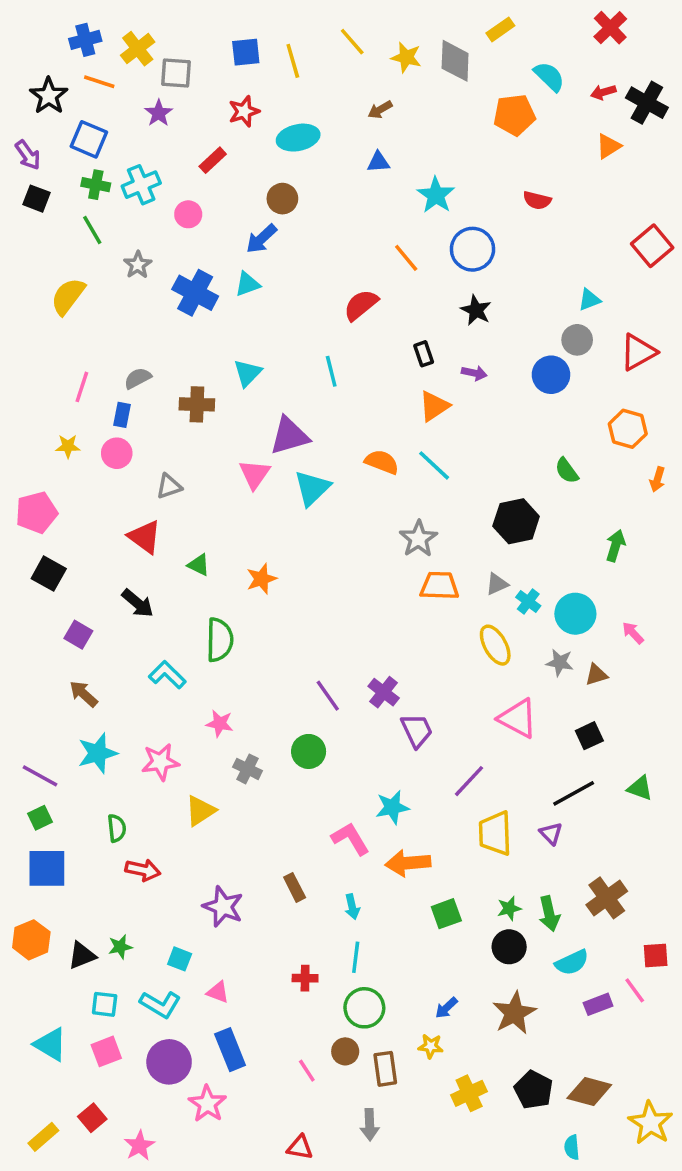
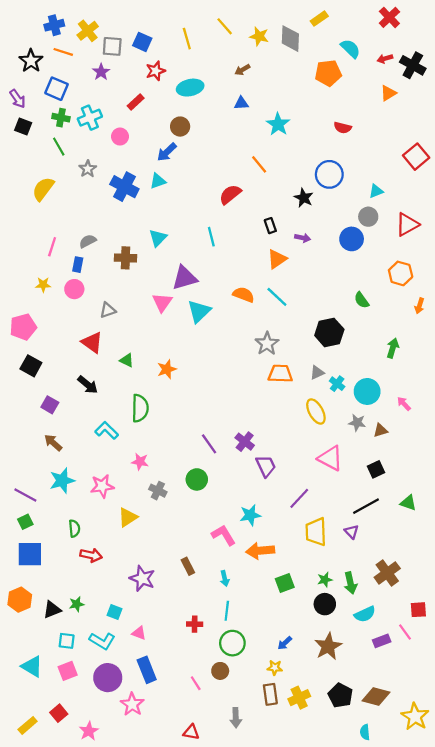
blue square: (246, 52) -> (142, 42), moved, turned 30
blue circle: (472, 249) -> (329, 174), moved
brown rectangle: (385, 1069) -> (270, 694), moved

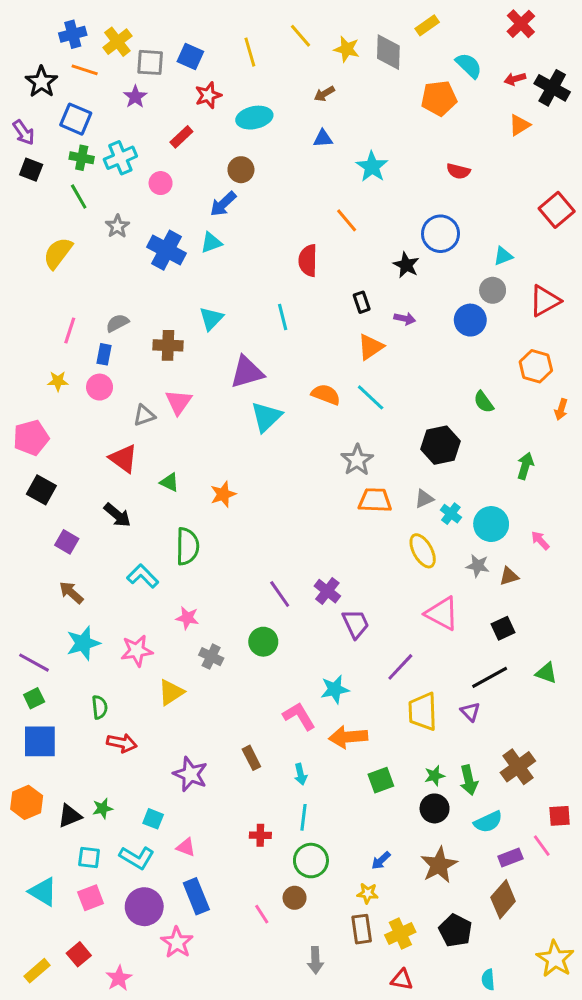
red semicircle: (230, 194) -> (308, 261), turned -50
pink triangle: (162, 302) -> (178, 402), moved
brown diamond: (376, 697) -> (503, 899), moved, turned -64
red triangle: (191, 732) -> (402, 980), moved

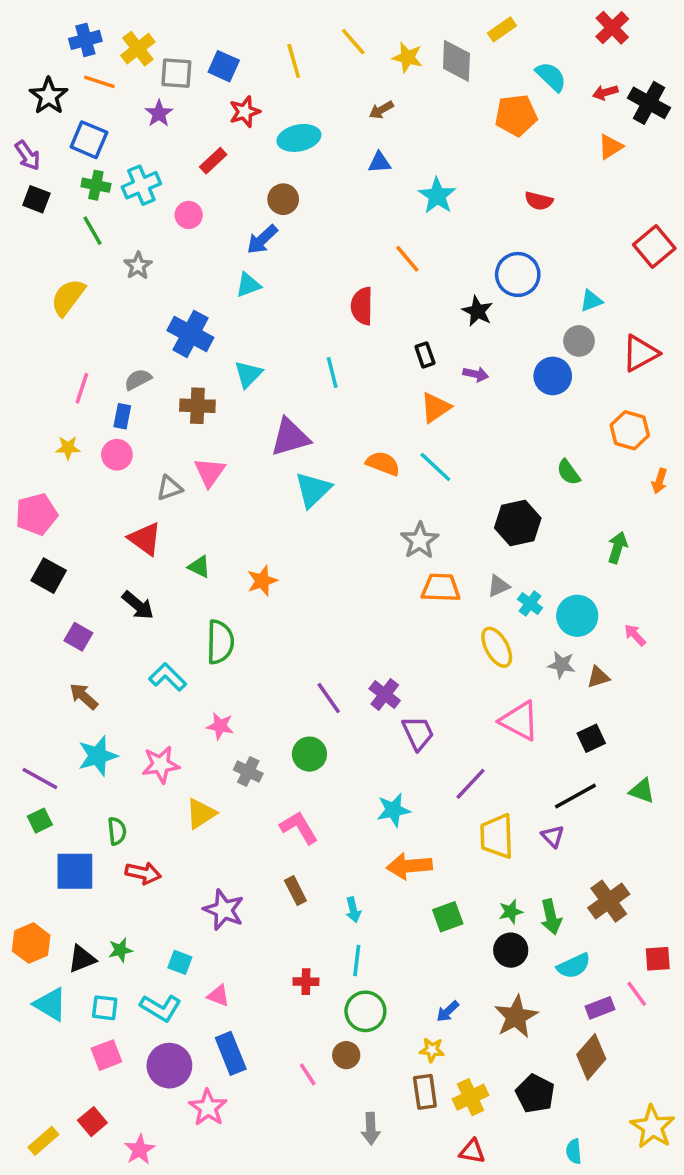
blue cross: (167, 250) -> (190, 334), moved
pink L-shape: (299, 716) -> (299, 828), moved
blue square: (40, 741) -> (75, 871), moved
cyan triangle: (43, 892) -> (50, 1004), moved

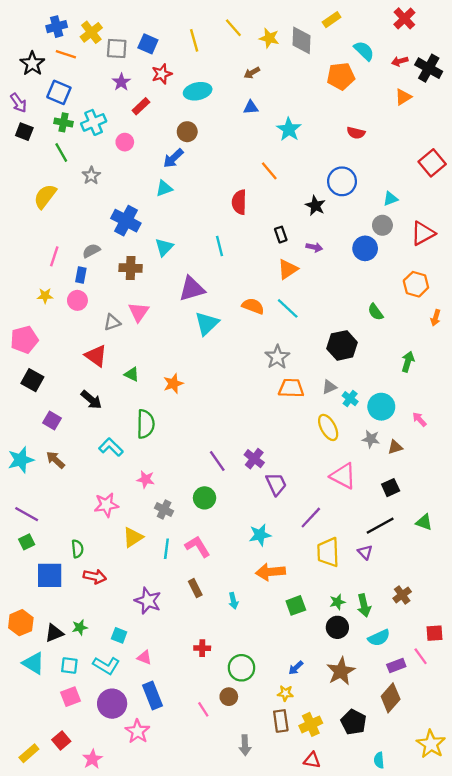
purple star: (159, 113) -> (121, 82), moved
cyan star: (98, 756) -> (21, 460), moved
brown cross: (609, 901) -> (402, 595), size x0.7
cyan line: (357, 961) -> (166, 549), moved

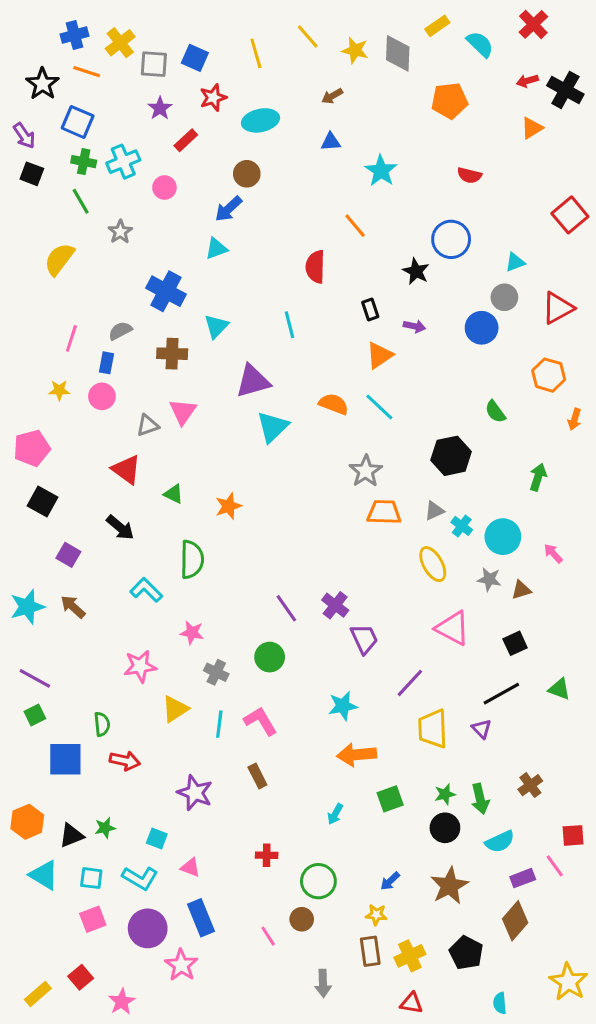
cyan semicircle: (364, 51) -> (480, 44), moved
cyan arrow: (233, 601) -> (335, 814), moved, turned 42

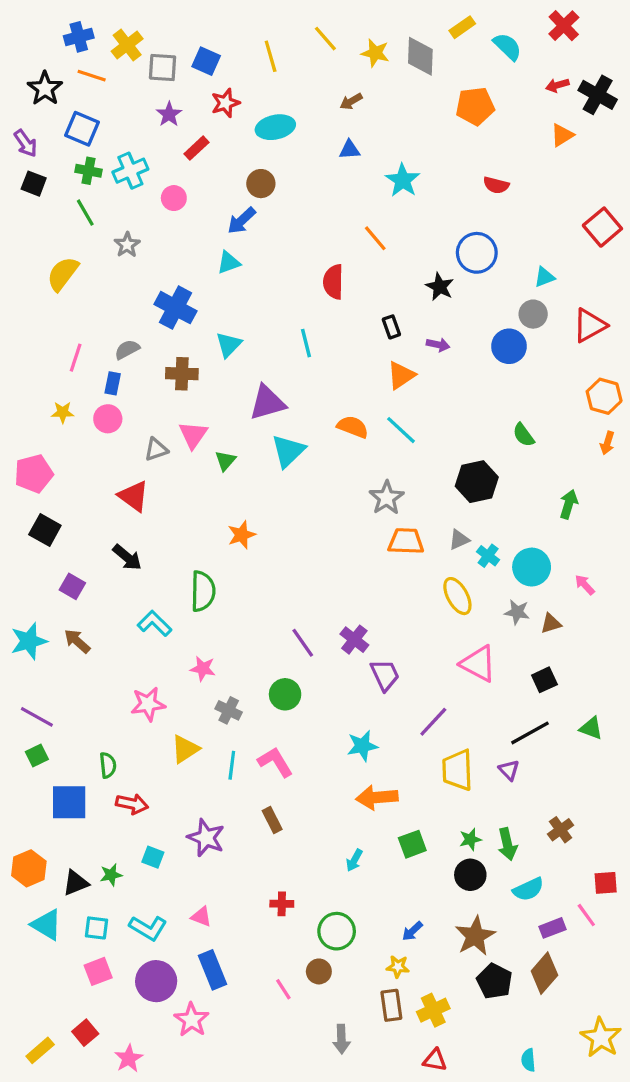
orange hexagon: (549, 375) -> (604, 396), moved
green triangle: (174, 494) -> (225, 461), moved, turned 45
cyan square: (157, 838) -> (153, 857), moved
black pentagon: (466, 953) -> (494, 981), moved

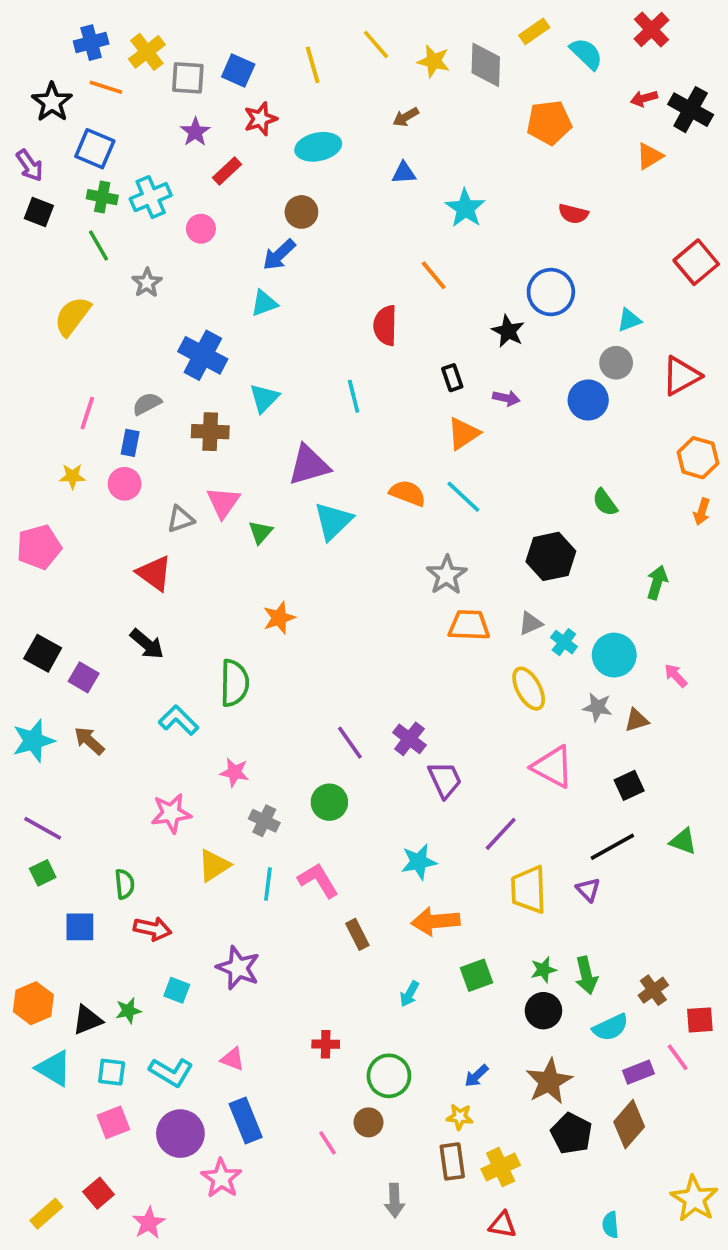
black square: (45, 530) -> (43, 653), moved
blue square: (69, 802) -> (80, 927), size x0.7
brown rectangle: (272, 820) -> (357, 934), moved
brown cross: (561, 830) -> (653, 990), moved

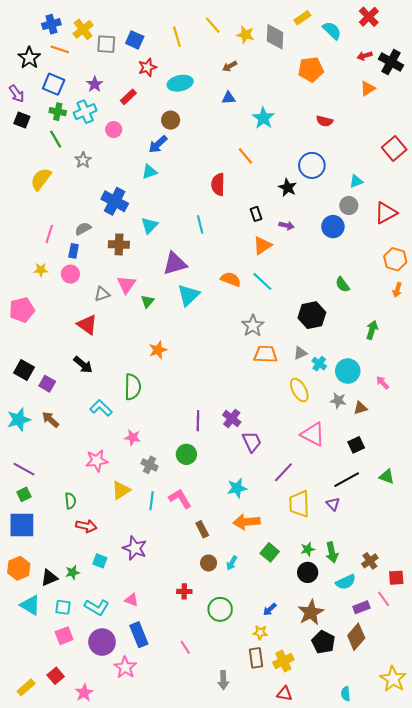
purple star: (195, 132) -> (95, 84), moved
purple line: (350, 743) -> (198, 421), turned 36
blue square: (80, 927) -> (22, 525), moved, size x1.5
green square: (476, 975) -> (270, 552), turned -30
brown circle: (368, 1122) -> (209, 563), moved

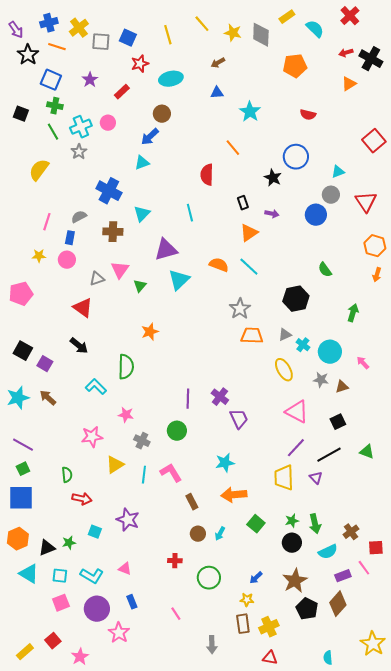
purple arrow: (17, 94) -> (16, 30), moved
cyan cross: (85, 112) -> (81, 127), moved
red triangle: (386, 213) -> (366, 202), turned -35
purple line: (283, 472) -> (296, 448), moved
blue rectangle: (139, 635) -> (132, 602), size x0.6

